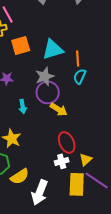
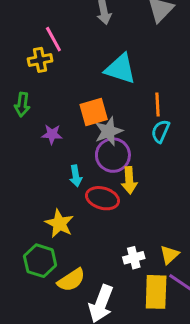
orange square: (21, 45) -> (94, 112), moved
cyan triangle: (53, 49) -> (120, 69), moved, turned 35
yellow arrow: (59, 109) -> (129, 180), turned 54
red ellipse: (67, 142) -> (103, 198), moved, turned -50

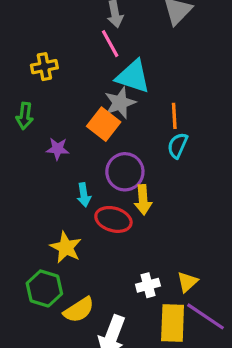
pink line: (53, 39) -> (110, 44), moved
orange square: (94, 112) -> (104, 124), turned -36
gray star: (108, 131) -> (120, 103), moved

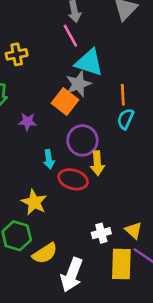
yellow triangle: (187, 282) -> (134, 230), turned -36

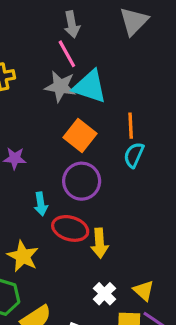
gray star: (78, 84) -> (60, 86), moved, turned 30
orange square: (65, 101) -> (80, 135), moved
yellow arrow: (97, 163) -> (100, 243), moved
white cross: (101, 233) -> (104, 294), turned -30

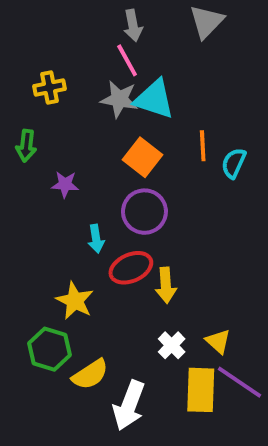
cyan semicircle: (134, 155) -> (234, 163), moved
red ellipse: (70, 228) -> (131, 268), turned -40

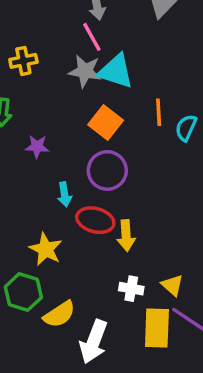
red ellipse: (131, 268) -> (95, 220), turned 39
white cross: (172, 345) -> (131, 289), turned -35

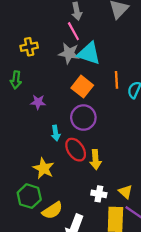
red ellipse: (95, 220) -> (76, 150), turned 40

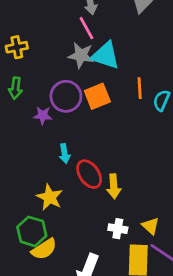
yellow cross: (29, 47) -> (17, 47), moved
orange square: (82, 87) -> (97, 96), turned 30
purple circle: (83, 118) -> (66, 96), moved
yellow semicircle: (52, 210) -> (44, 249), moved

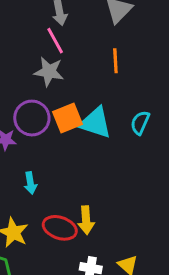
cyan triangle: (106, 55) -> (95, 123), moved
orange line: (140, 88) -> (115, 61), moved
red ellipse: (89, 174) -> (60, 228), moved, turned -36

